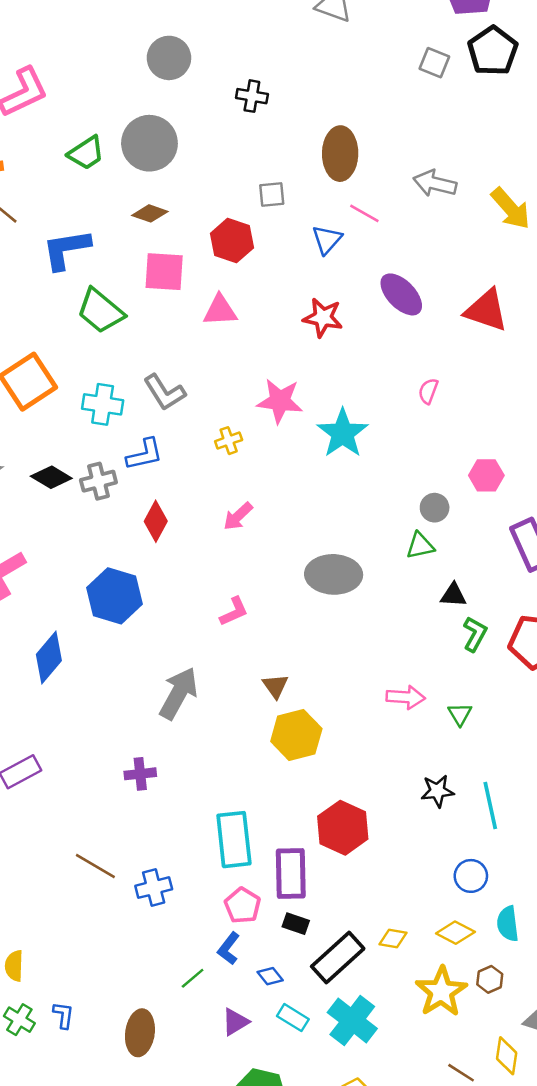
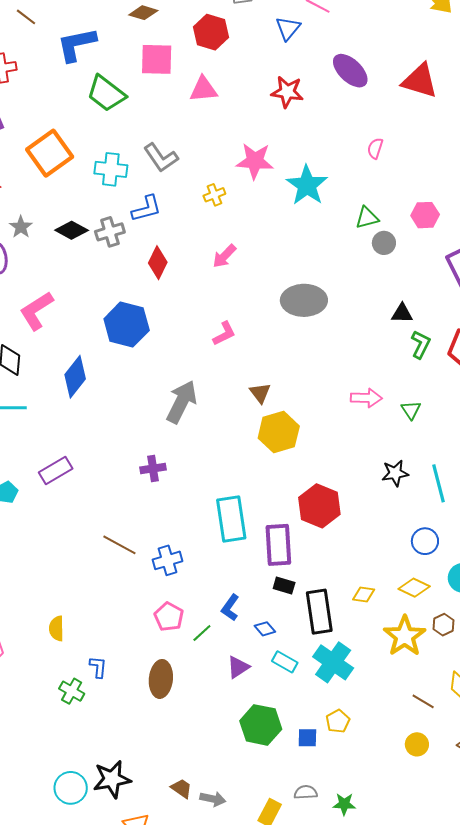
green triangle: (420, 546) -> (367, 218), moved
pink pentagon: (243, 905) -> (169, 617), moved
black rectangle: (338, 957) -> (319, 612), turned -54
green cross: (19, 1020) -> (72, 691), moved

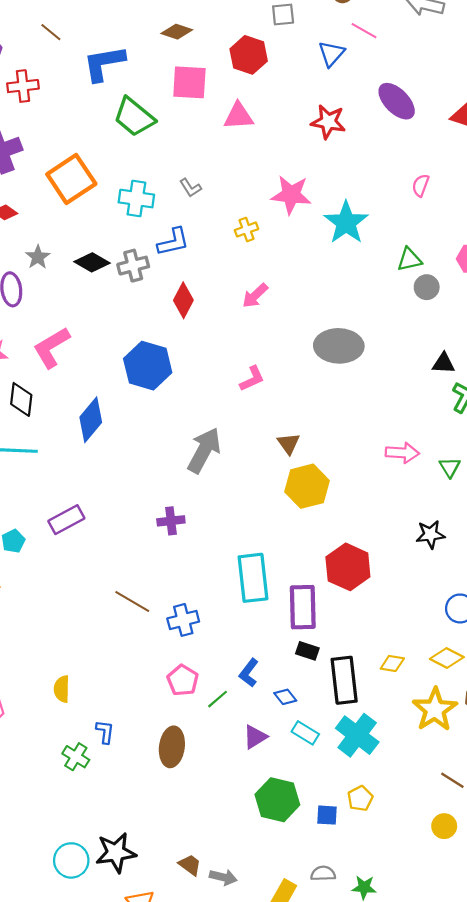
gray L-shape: (161, 158) -> (190, 188), size x0.6

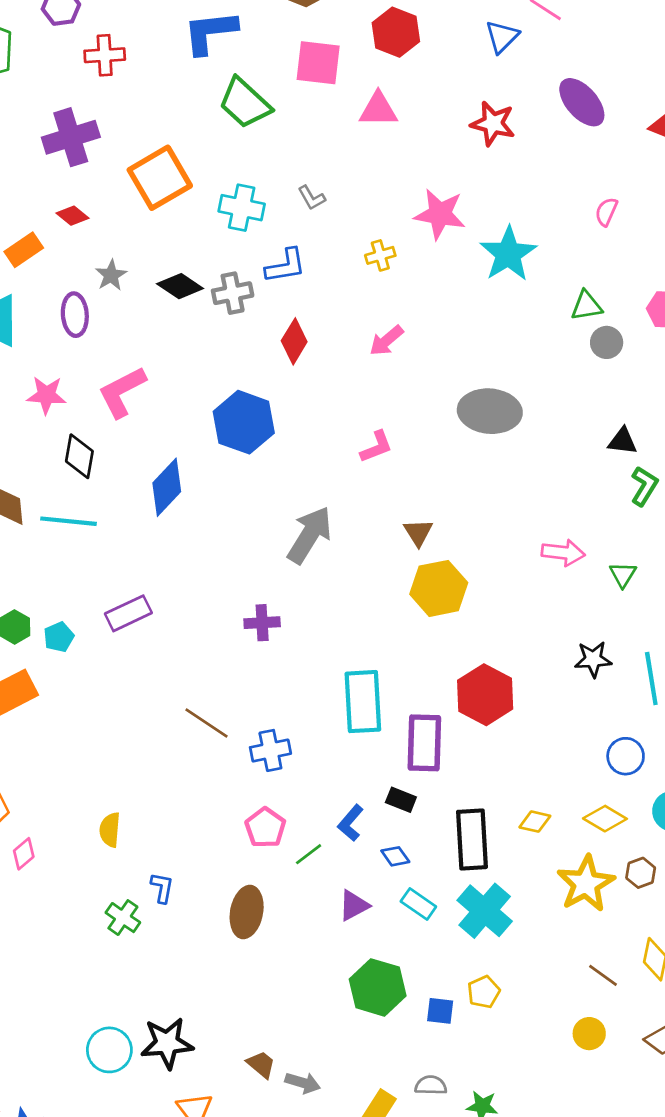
black rectangle: (307, 651) -> (401, 800), moved

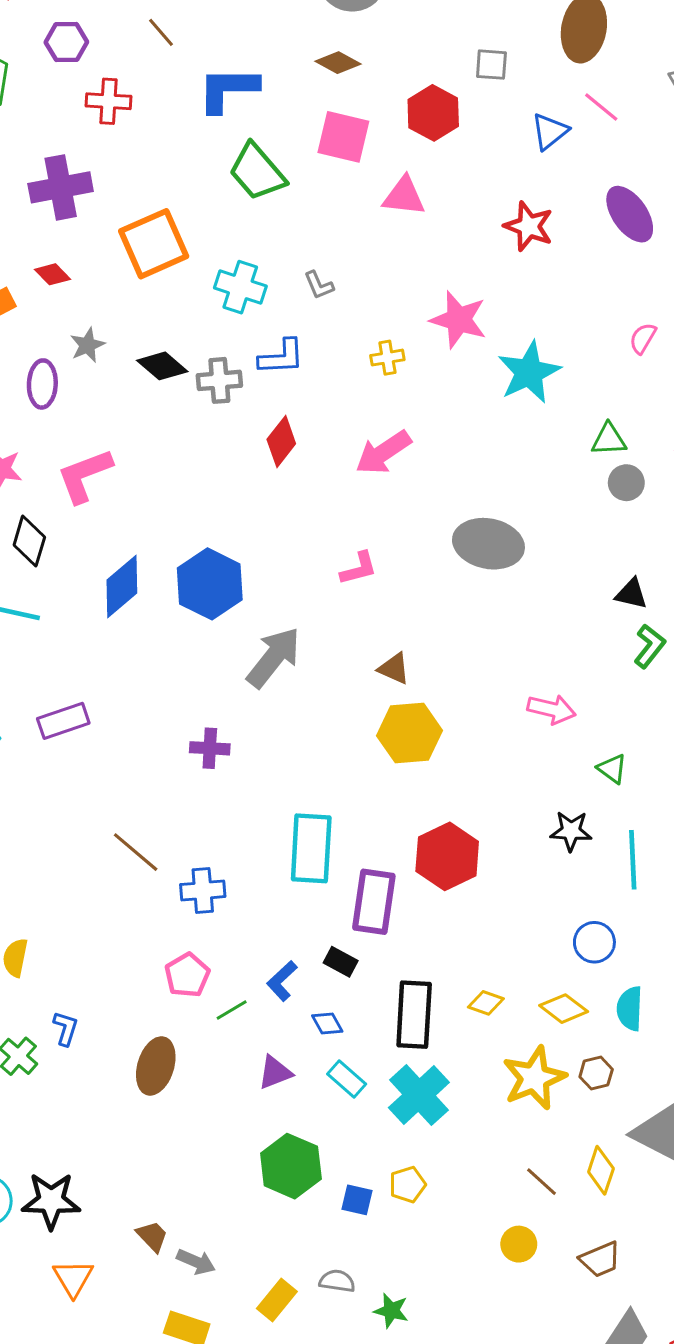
pink arrow: (386, 341) -> (383, 452), size x1.4
blue hexagon: (244, 422) -> (210, 584), moved
brown triangle: (418, 532) -> (394, 669), turned -40
green triangle: (623, 575) -> (612, 769), moved, turned -32

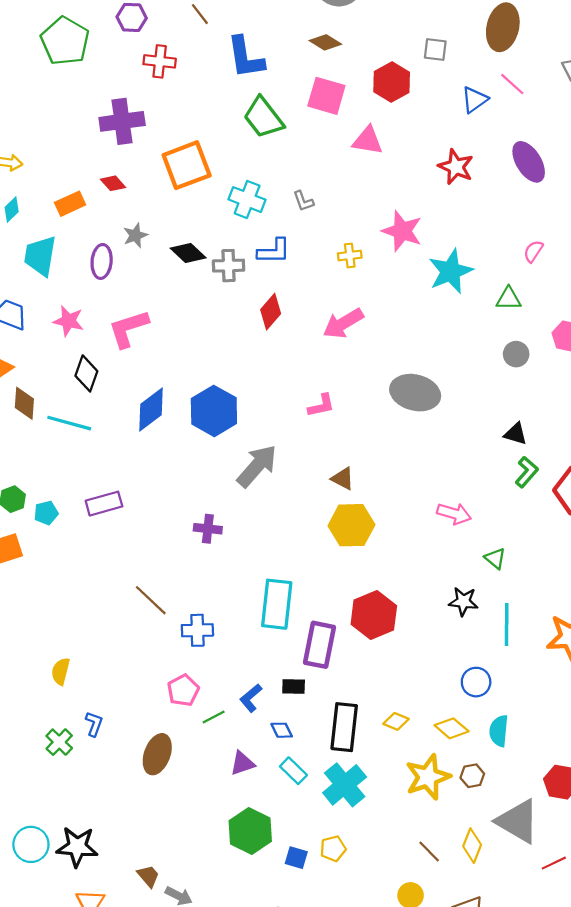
blue L-shape: (228, 89) -> (246, 57), turned -102
green triangle: (609, 440) -> (509, 299), moved
black rectangle: (341, 962) -> (294, 686), turned -30

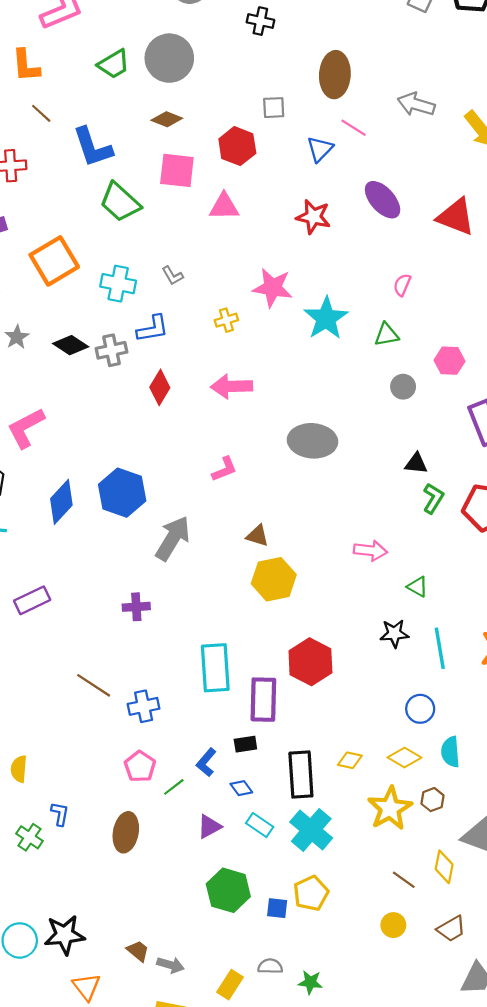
pink arrow: (343, 323) -> (232, 386), turned 39
yellow pentagon: (333, 849) -> (311, 893), size x1.4

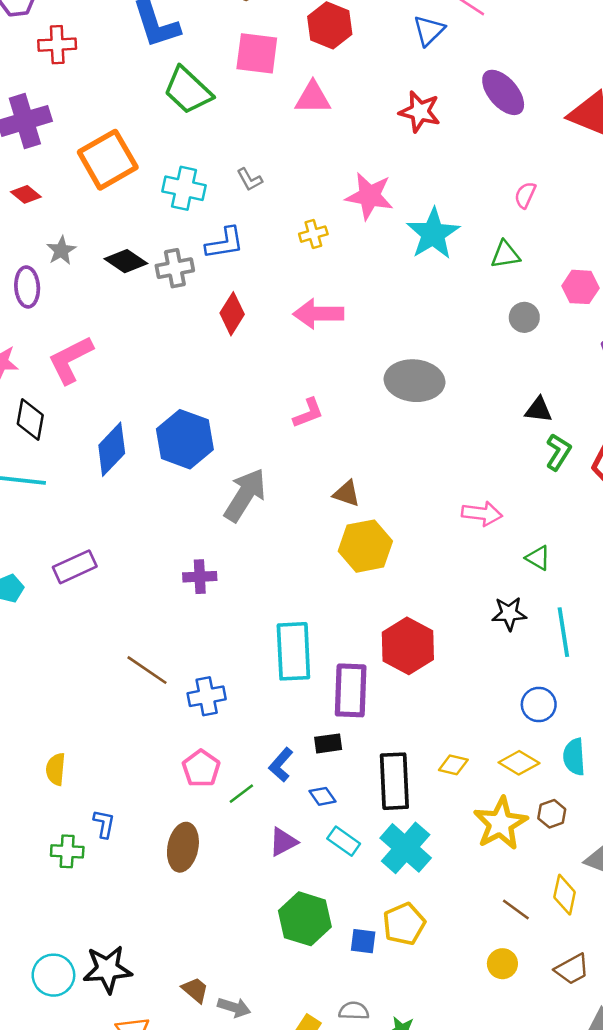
green cross: (29, 837) -> (67, 851), turned -32

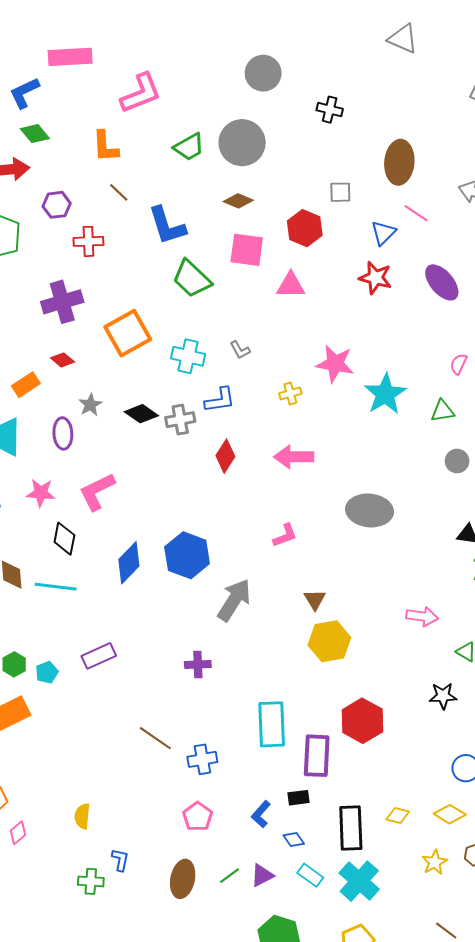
red star: (420, 112) -> (375, 278), moved
brown triangle: (347, 494) -> (315, 600), turned 40
green line: (241, 794) -> (230, 876), moved
yellow star: (500, 823) -> (435, 862), size x0.6

